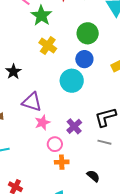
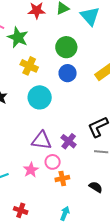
cyan circle: (72, 81) -> (40, 97), moved
purple triangle: (32, 102) -> (42, 140), moved
pink star: (42, 122) -> (31, 170), moved

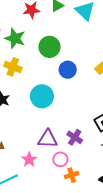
green circle: (66, 47) -> (49, 47), moved
yellow cross: (29, 66) -> (13, 67), moved
pink star: (31, 170) -> (29, 160), moved

